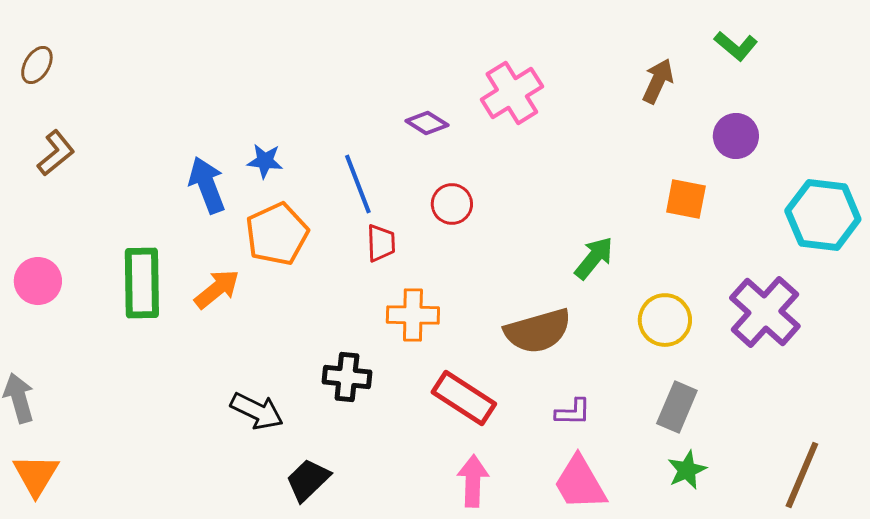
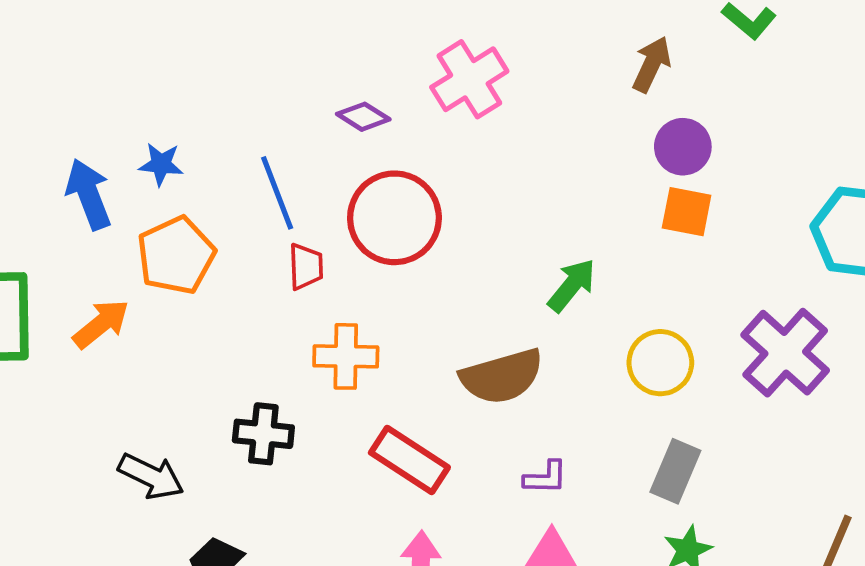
purple circle: (736, 136) -> (683, 147), moved
red circle: (452, 204) -> (394, 218), size x1.8

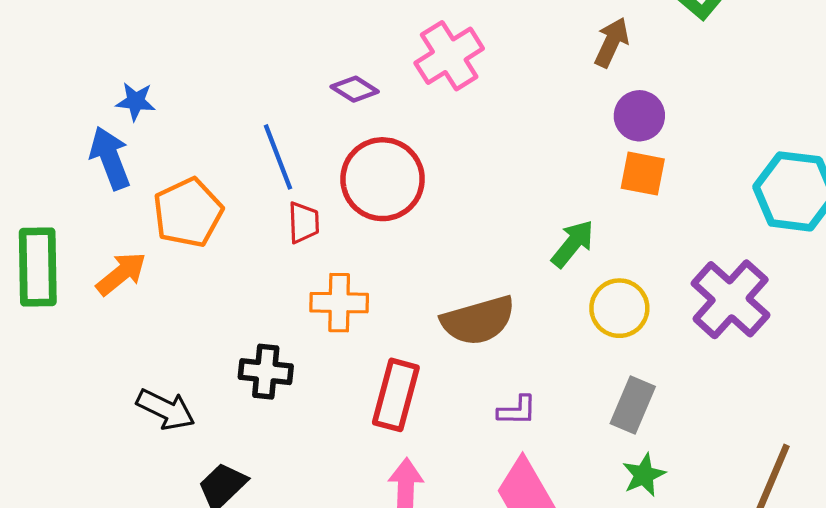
blue star: (161, 164) -> (136, 101), moved
green arrow: (572, 285) -> (573, 244), moved
red rectangle: (409, 460) -> (396, 395), turned 72

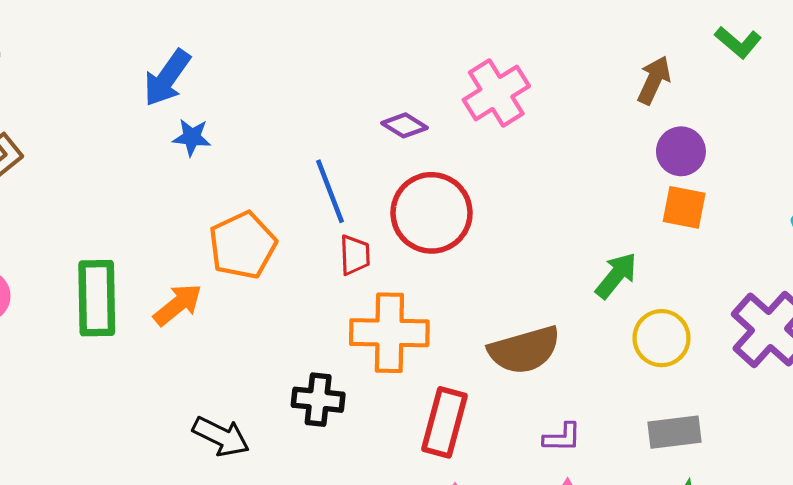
blue arrow: (110, 158) -> (167, 78), moved, turned -124
orange cross: (339, 303) -> (389, 333), size x1.4
gray rectangle: (633, 405) -> (674, 432), turned 60

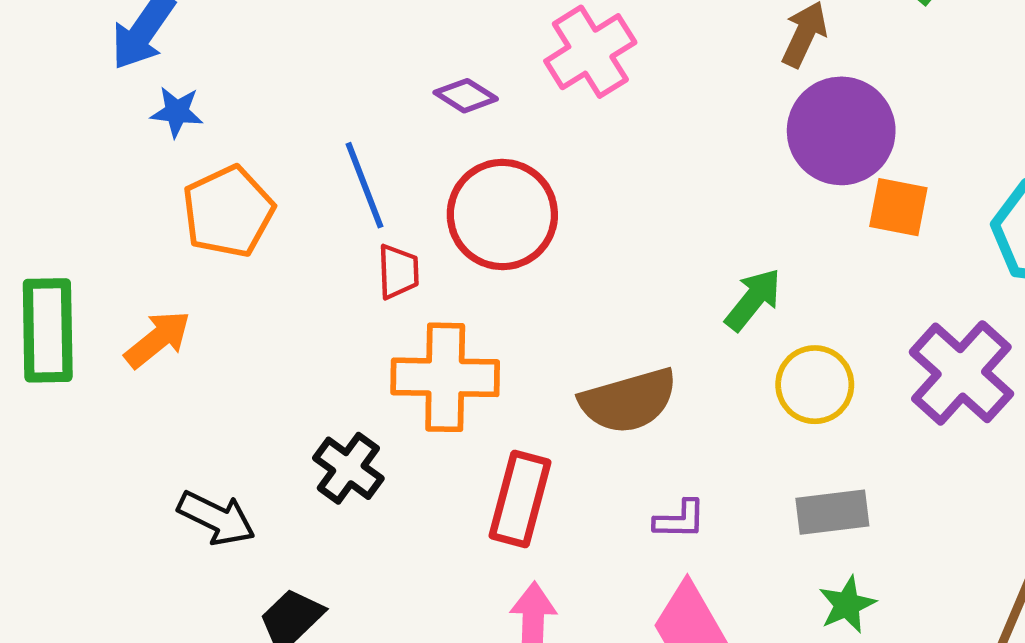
purple circle: (681, 151) -> (841, 131), size x1.6
orange square: (684, 207) -> (898, 207), moved
orange pentagon: (243, 245) -> (228, 212), moved
black cross: (318, 400) -> (348, 468), turned 30

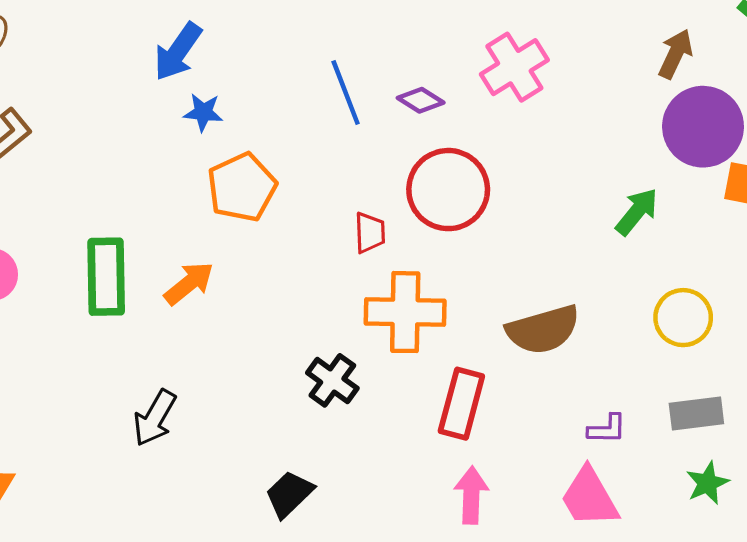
blue line: (365, 185) -> (346, 92), moved
green arrow: (753, 300) -> (637, 212), moved
black arrow: (216, 518) -> (155, 418), moved, turned 94
purple L-shape: (680, 520) -> (607, 429), moved

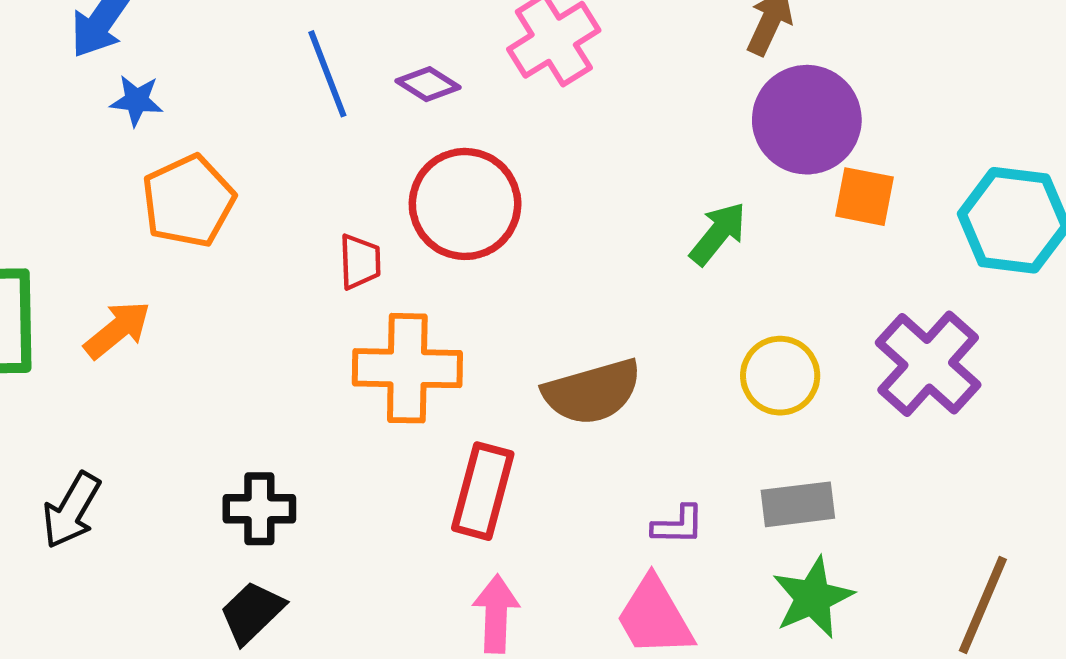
black cross: (332, 380) -> (259, 509), moved, turned -36
green star: (707, 483) -> (813, 598), size x1.4

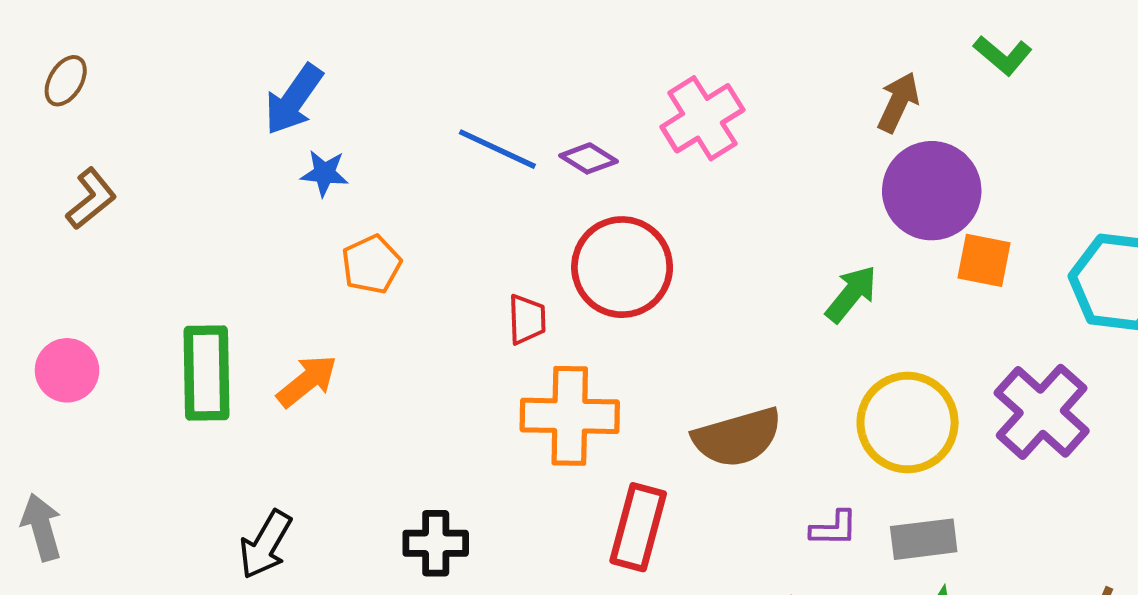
blue line: (327, 74) -> (497, 149), turned -44
orange pentagon: (188, 201) -> (371, 264), size x0.7
yellow circle: (780, 376) -> (908, 423), size x1.4
purple L-shape: (678, 525) -> (834, 528), moved

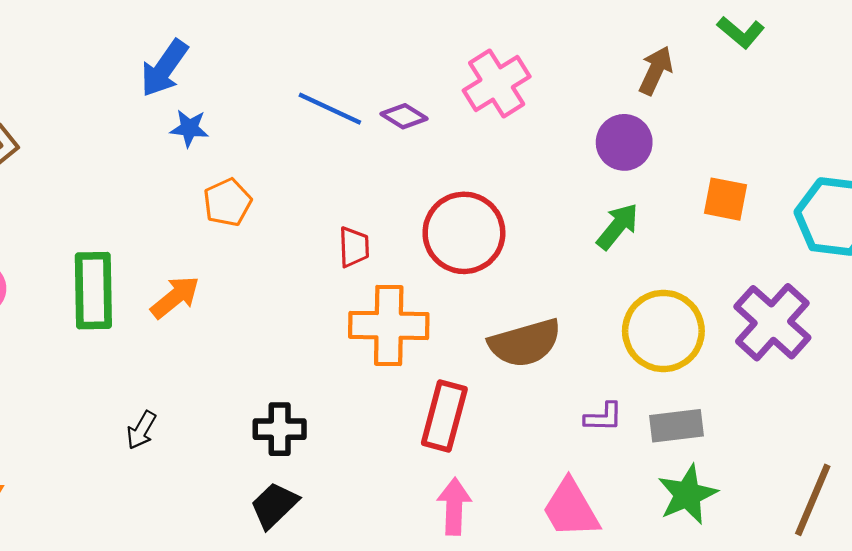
purple circle: (932, 191) -> (624, 142), moved, size x0.7
red circle: (622, 267) -> (464, 233), moved
black arrow: (265, 545) -> (141, 430), size x0.7

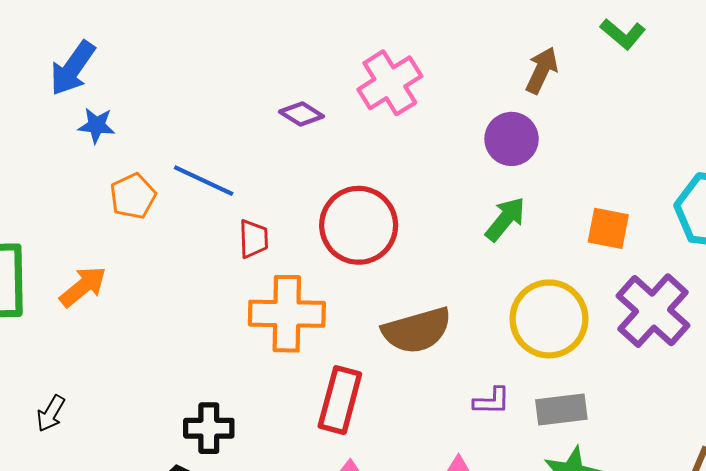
blue line: (330, 109) -> (204, 181), moved
orange square: (726, 199) -> (608, 228), moved
black cross: (280, 429) -> (209, 428), moved

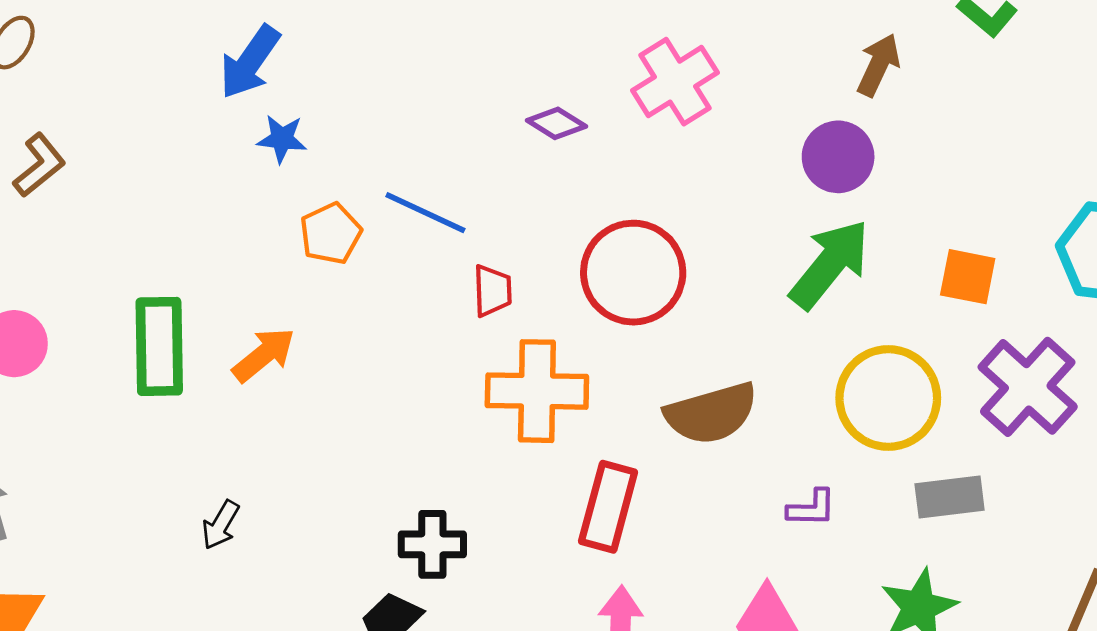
green arrow: (505, 219) -> (830, 264), size x1.5
gray rectangle: (561, 409) -> (950, 497), moved

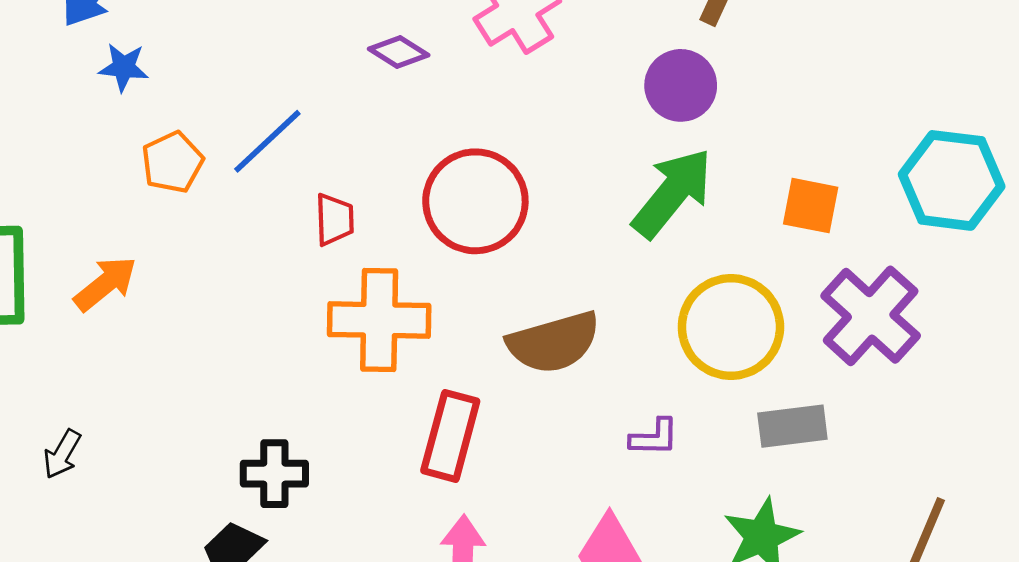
blue line: (425, 213) -> (267, 141), turned -68

